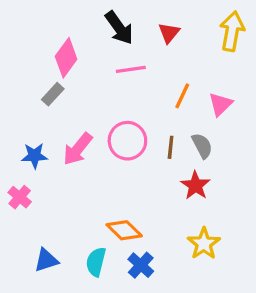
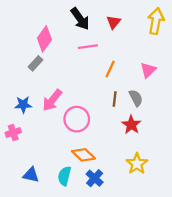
orange line: (182, 96) -> (110, 69), moved
pink circle: (127, 141) -> (77, 119), moved
pink cross: (20, 197) -> (13, 132), turned 32
blue triangle: (46, 260) -> (31, 175), turned 30

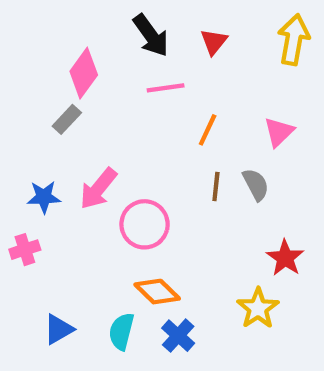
red star: (131, 125) -> (285, 258), moved
blue triangle: (31, 175) -> (58, 329), turned -42

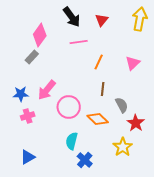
gray semicircle: (256, 184) -> (122, 105), moved
pink cross: (25, 250) -> (28, 116), moved
orange diamond: (157, 292) -> (98, 119), moved
cyan semicircle: (121, 331) -> (72, 141), moved

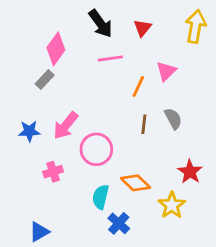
pink triangle: (133, 63) -> (166, 71), moved
gray semicircle: (122, 105) -> (173, 119), moved
pink cross: (28, 116) -> (53, 172), moved
orange diamond: (98, 119) -> (135, 183), moved
blue triangle: (28, 157) -> (39, 232), moved

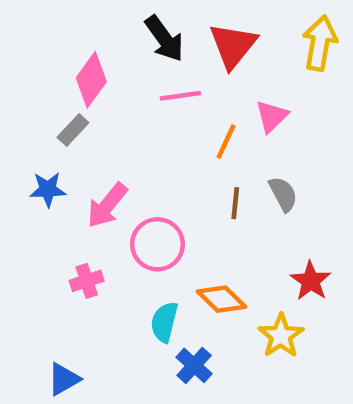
red triangle: (142, 28) -> (233, 45), size x1.6
blue star: (29, 131) -> (48, 189), moved

